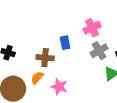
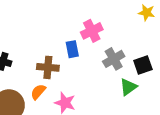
pink cross: (92, 28) -> (92, 31), moved

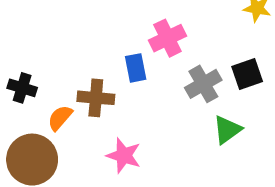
black square: (143, 65) -> (247, 74), moved
orange semicircle: (38, 92) -> (60, 118), moved

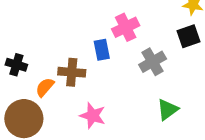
black square: (247, 74) -> (188, 36), moved
green triangle: (227, 130) -> (168, 110), moved

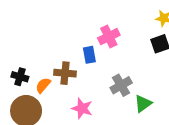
gray cross: (153, 62) -> (121, 85), moved
black cross: (16, 65) -> (20, 77), moved

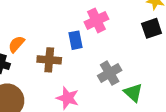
orange semicircle: (43, 85) -> (16, 44), moved
green triangle: (143, 104) -> (133, 93), turned -42

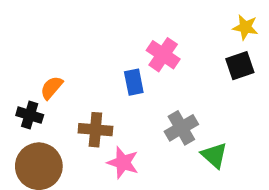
pink cross: (96, 20) -> (163, 55), turned -30
brown cross: (49, 60) -> (95, 130), moved

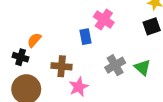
green triangle: (214, 155) -> (143, 67), moved
pink star: (123, 163) -> (79, 87), turned 30

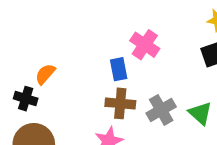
brown cross: (62, 66) -> (120, 103), moved

